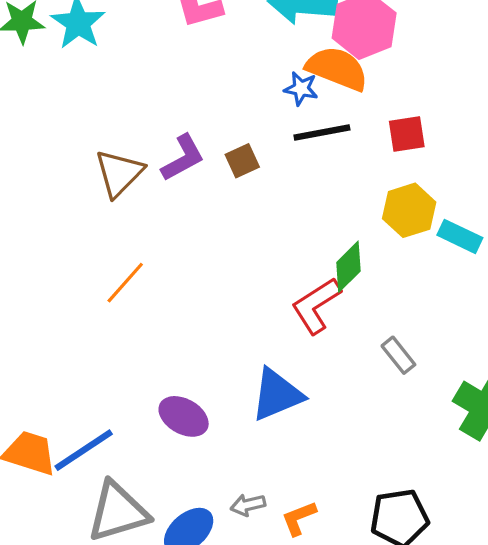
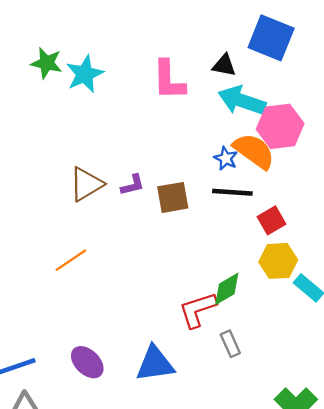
red square: (407, 134) -> (271, 220), moved, turned -36
purple L-shape: (183, 158) -> (133, 185), size x0.7
brown square: (242, 161) -> (173, 197), size x1.4
gray rectangle: (398, 355) -> (230, 344), moved

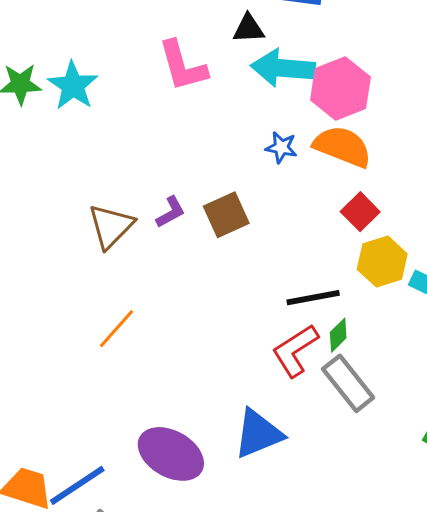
orange semicircle: (254, 151) -> (342, 147), moved
black line: (232, 192) -> (313, 298), moved
green diamond: (227, 289) -> (338, 335), moved, size x0.7
gray rectangle: (230, 344) -> (348, 383), size x1.6
purple ellipse: (87, 362) -> (171, 454), size x1.4

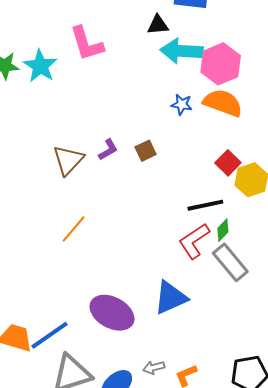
pink L-shape: (183, 66) -> (87, 44), moved
red square: (360, 212) -> (228, 163), moved
brown square: (226, 215) -> (146, 151), size x0.7

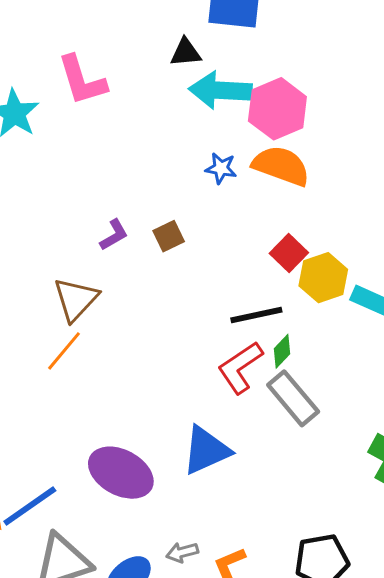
brown triangle: (68, 160) -> (76, 299), moved

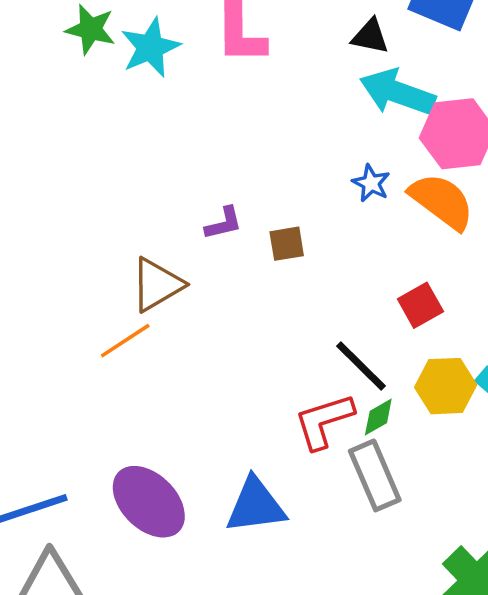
yellow hexagon: (323, 278) -> (446, 386), moved
black line: (256, 315) -> (361, 366), turned 40

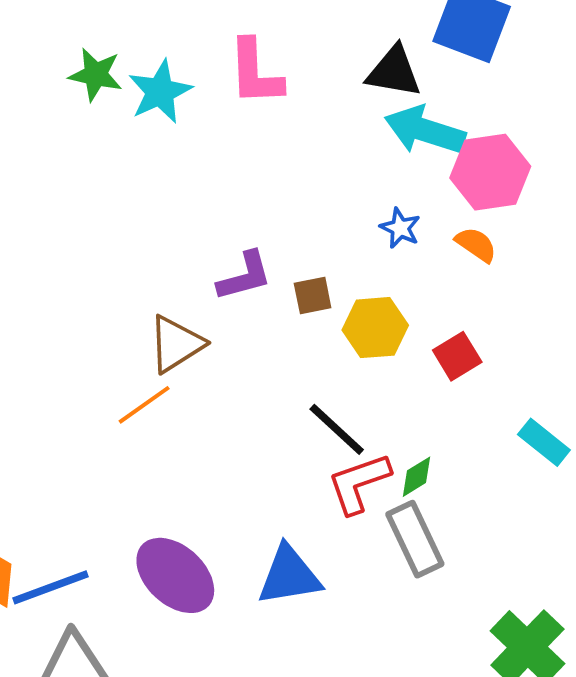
black triangle: (370, 36) -> (394, 72), size x1.4
orange semicircle: (442, 201) -> (476, 245), size x0.6
purple L-shape: (224, 223) -> (245, 276), size x1.4
black line: (361, 366) -> (337, 429), moved
yellow hexagon: (446, 386) -> (375, 328), moved

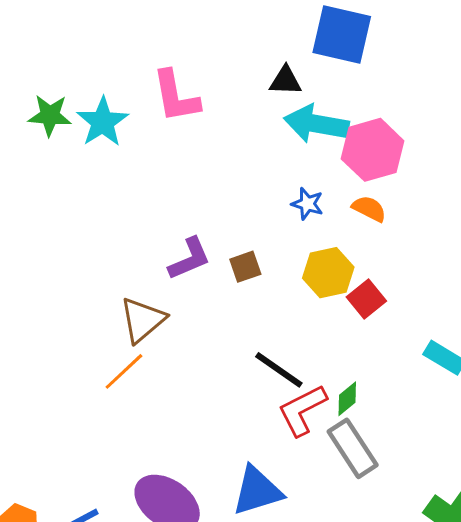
black triangle: (394, 72) -> (285, 81), size x0.7
yellow hexagon: (375, 328) -> (328, 273), moved

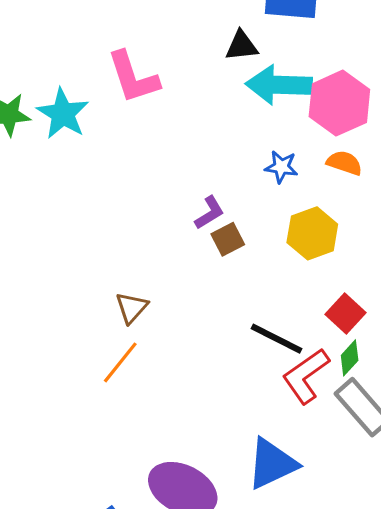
purple L-shape: (189, 259) -> (209, 213), moved, size x0.7
red square: (366, 299) -> (346, 313), moved
brown triangle: (142, 320) -> (132, 308), size x0.7

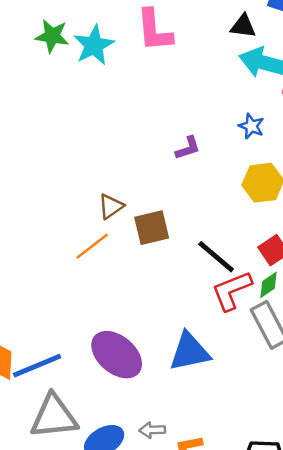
brown square: (228, 239) -> (152, 228), moved, size x1.4

